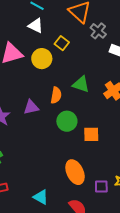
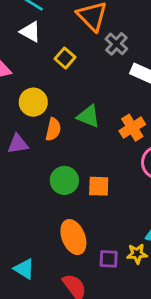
yellow circle: (42, 59) -> (33, 102), moved
green circle: (67, 121) -> (64, 180), moved

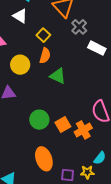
orange cross: (132, 128) -> (83, 130), moved
orange semicircle: (53, 129) -> (45, 56), moved
orange square: (99, 186) -> (63, 124), turned -35

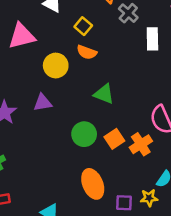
white rectangle: (97, 48) -> (152, 39), turned 66
orange semicircle: (45, 56) -> (87, 52), turned 98
green triangle: (58, 76) -> (104, 94), moved

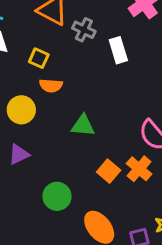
green circle: (84, 134) -> (57, 196), moved

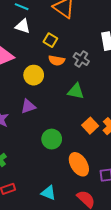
gray cross: (84, 30) -> (81, 59), moved

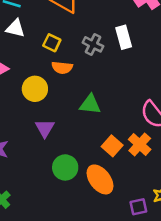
gray cross: (81, 59) -> (93, 44), moved
purple triangle: (28, 106) -> (45, 128), moved, turned -35
orange ellipse: (79, 164) -> (100, 179), moved

